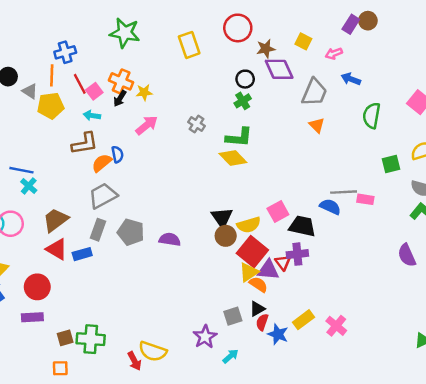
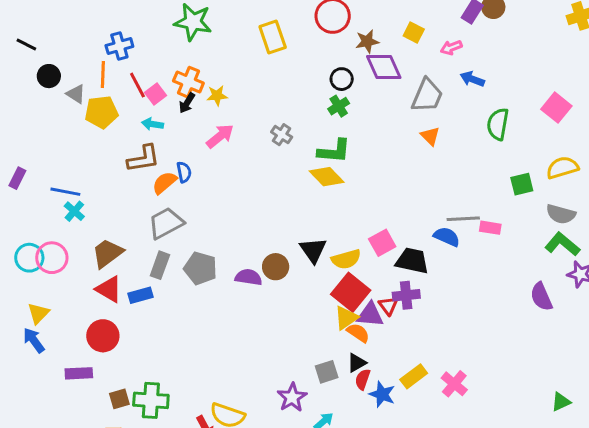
brown circle: (226, 236) -> (276, 267), moved
red circle: (37, 287) -> (103, 336), moved

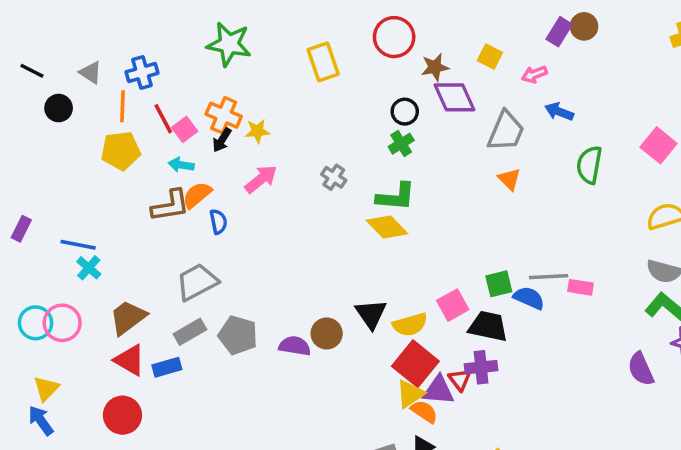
gray triangle: (76, 94) -> (91, 73), moved
orange semicircle: (164, 183) -> (197, 195), moved
green square: (522, 184) -> (499, 284), moved
gray rectangle: (160, 265) -> (190, 332), turned 40

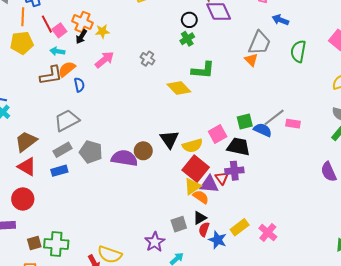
gray trapezoid: (506, 131) -> (259, 43), moved
green L-shape: (396, 197) -> (203, 70), moved
gray line: (549, 277) -> (274, 117), turned -35
purple semicircle: (295, 346) -> (124, 158), size x1.4
blue rectangle: (167, 367) -> (59, 171), moved

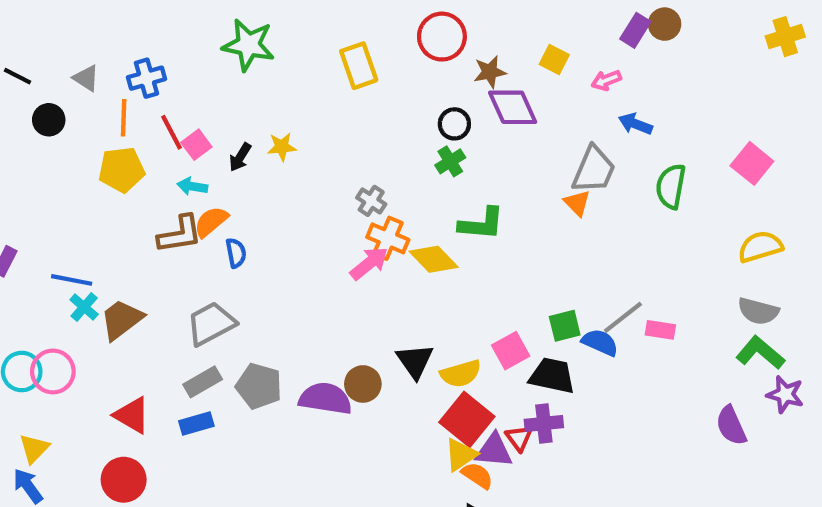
orange cross: (82, 22) -> (388, 238), moved
pink arrow: (104, 60) -> (369, 263), moved
brown trapezoid: (26, 141) -> (122, 319), moved

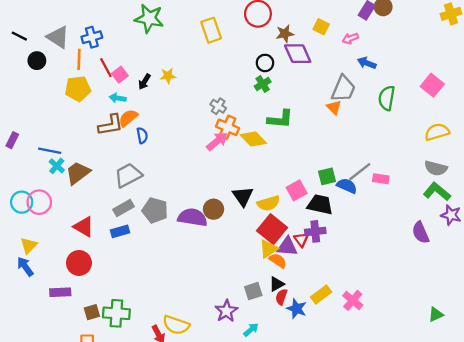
gray triangle: (86, 78) -> (58, 37), size x1.5

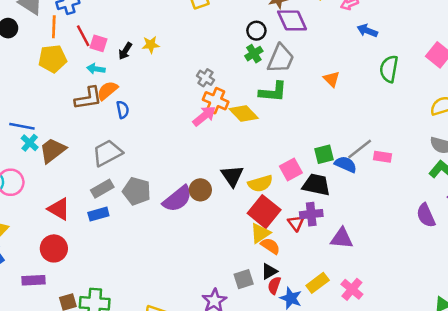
pink square: (120, 75) -> (98, 43), turned -35
gray trapezoid: (343, 89) -> (281, 59), moved
purple semicircle: (192, 217) -> (177, 199), turned 132
purple triangle: (287, 247) -> (342, 238), moved

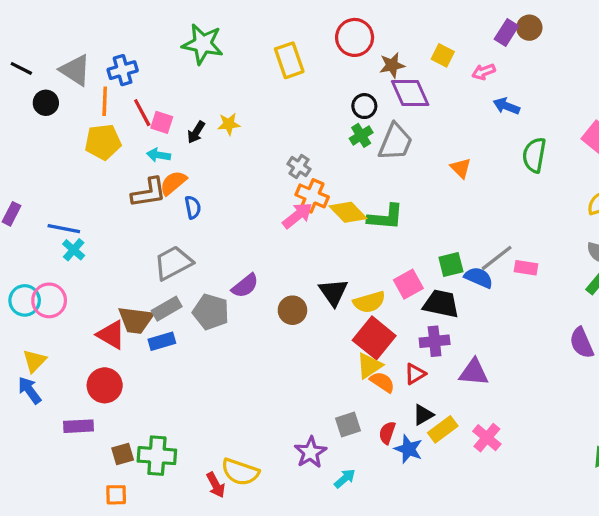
green L-shape: (273, 92) -> (386, 217), moved
brown trapezoid: (53, 150) -> (136, 320), moved, turned -136
purple semicircle: (177, 199) -> (245, 286), moved, size x0.7
red triangle: (296, 223) -> (415, 374), moved, turned 36
black triangle: (269, 271) -> (423, 415), moved

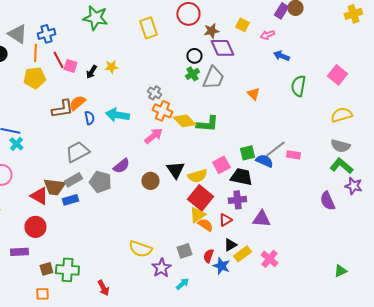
cyan arrow: (159, 155) -> (117, 115), moved, size x1.6
pink arrow: (297, 215) -> (153, 136), moved
yellow semicircle: (240, 472) -> (140, 249), moved

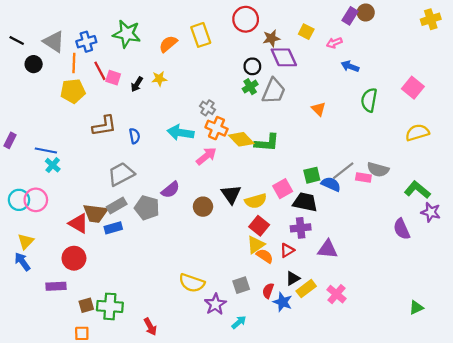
green star: (95, 18) -> (127, 34), moved
orange semicircle: (77, 103) -> (168, 44), moved
cyan arrow: (117, 115) -> (181, 133), moved
gray semicircle: (340, 146) -> (378, 170), moved
red square: (200, 198) -> (259, 226), size x0.7

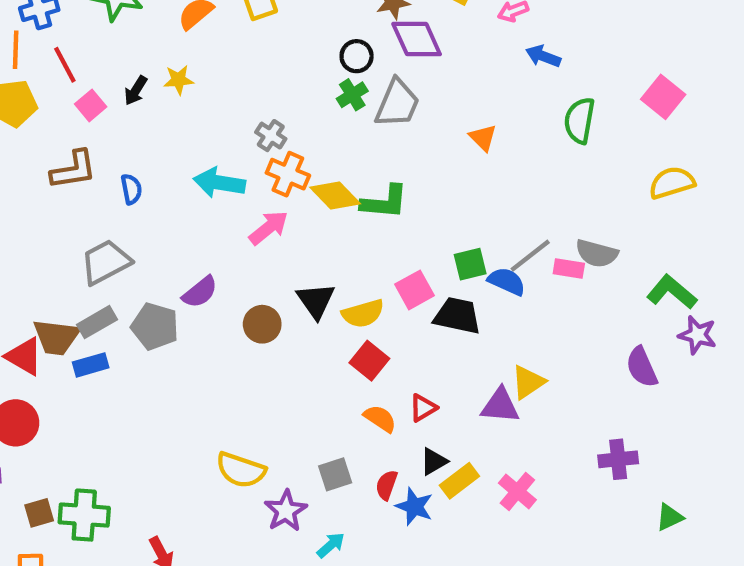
pink square: (113, 78) -> (91, 105), moved, turned 32
purple cross: (301, 228) -> (618, 459), moved
yellow triangle: (256, 245) -> (528, 382), moved

